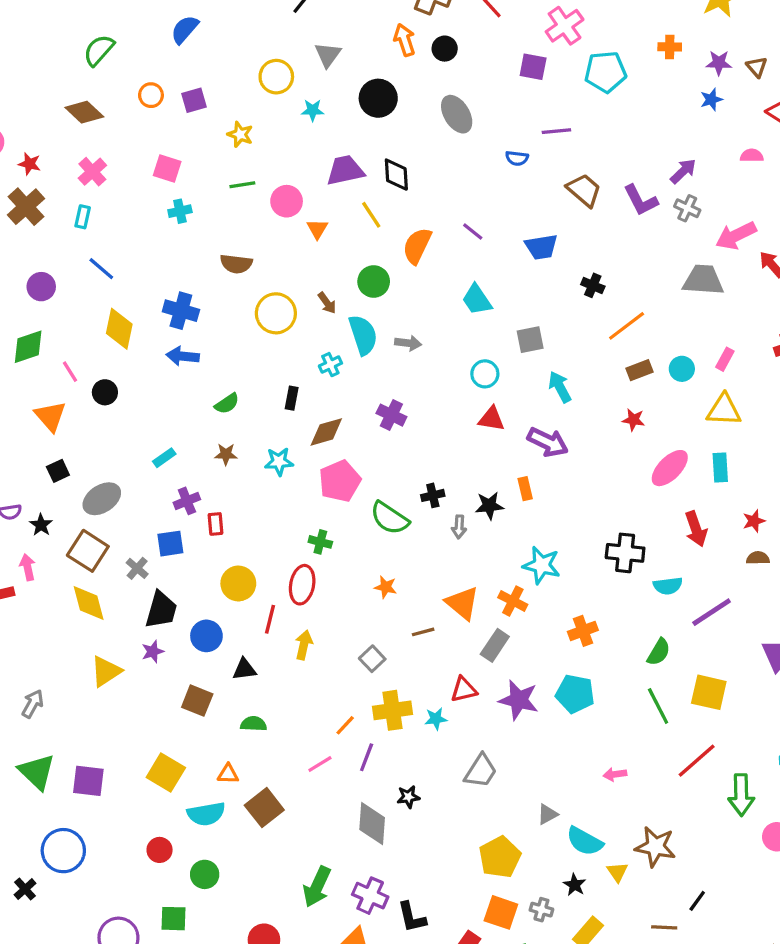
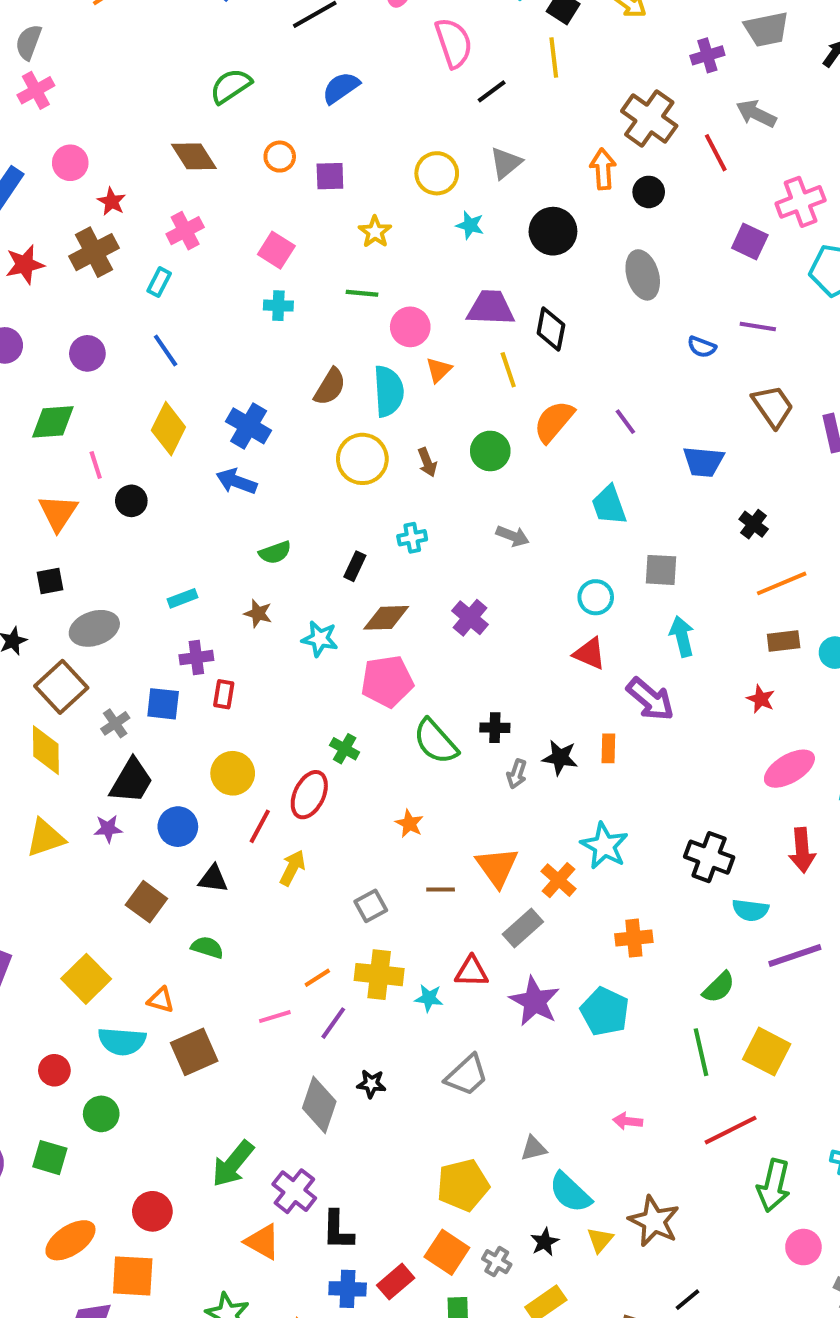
brown semicircle: (236, 264) -> (330, 387), turned -80
cyan semicircle: (363, 335) -> (389, 391), moved

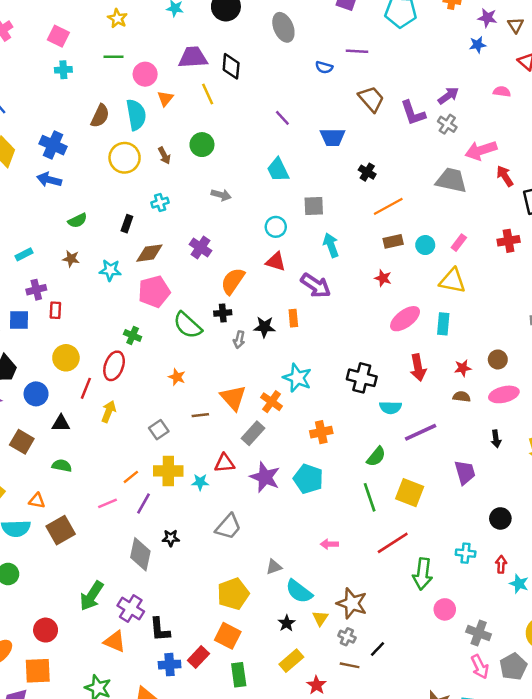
orange semicircle: (554, 421) -> (233, 281), moved
gray cross: (497, 1262) -> (347, 637), moved

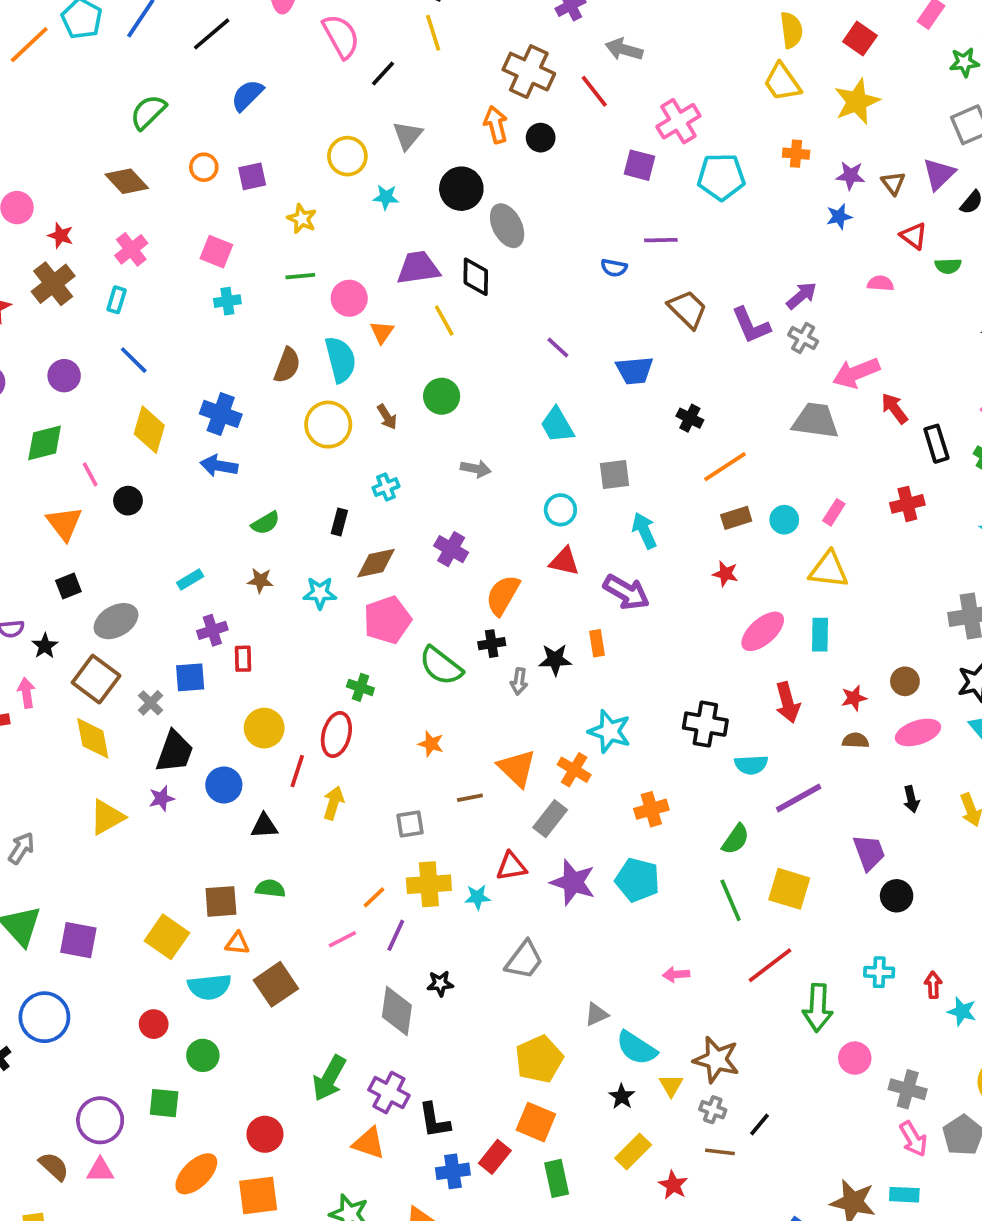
gray ellipse: (283, 27) -> (507, 226), moved
gray square: (159, 430) -> (410, 824), turned 30
brown square: (22, 442) -> (221, 901), moved, turned -30
black circle: (500, 518) -> (897, 896), moved

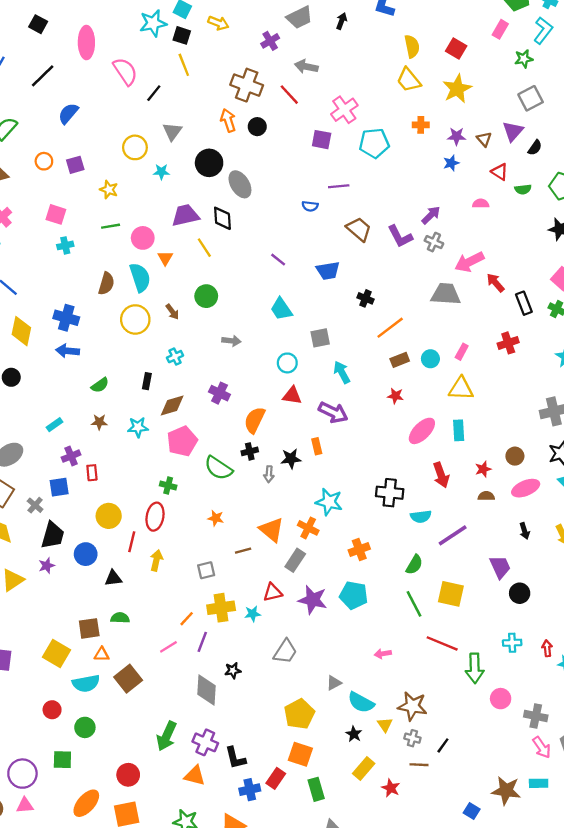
red line: (770, 965) -> (442, 643), turned 64

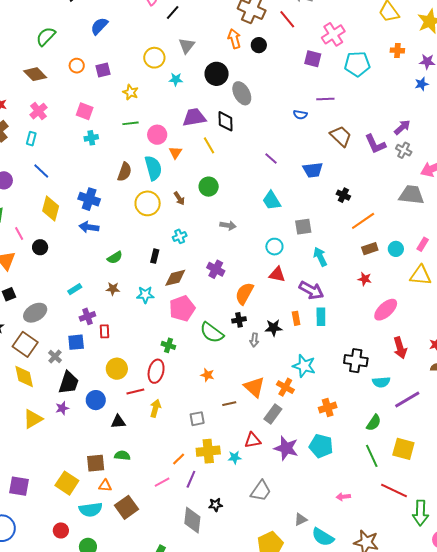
cyan rectangle: (459, 430) -> (321, 317), moved
red line: (132, 542) -> (135, 392), turned 60

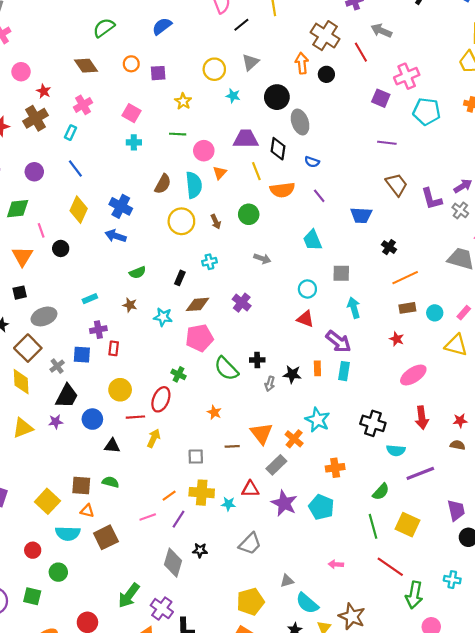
blue semicircle: (300, 115) -> (312, 162), moved
orange semicircle: (244, 294) -> (282, 190), moved, turned -135

